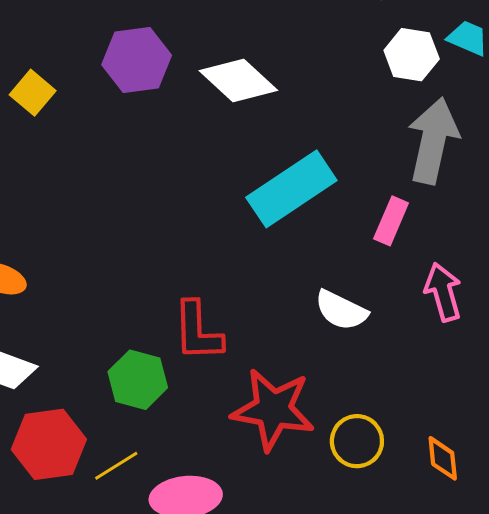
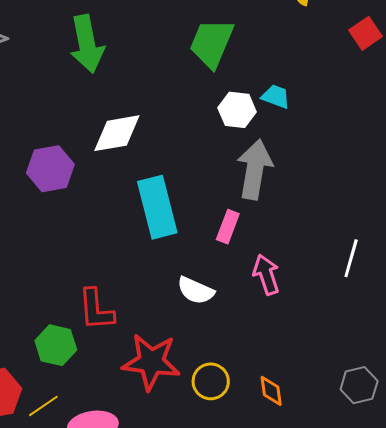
purple hexagon: (137, 60) -> (50, 169), moved
white diamond: (238, 80) -> (117, 133), turned -50
cyan rectangle: (291, 189) -> (157, 207), turned -68

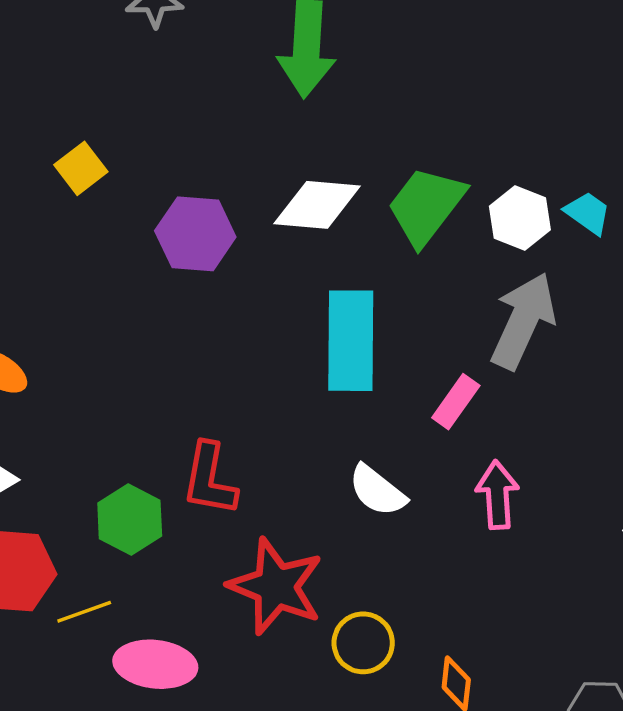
green trapezoid: (212, 43) -> (426, 206), moved

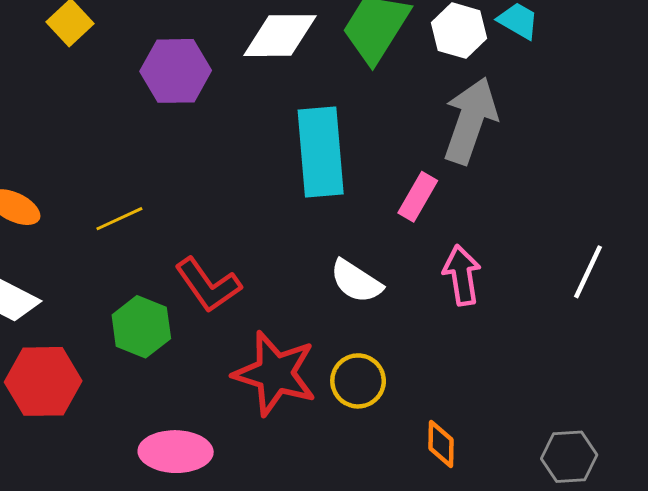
red L-shape: (209, 479) -> (208, 285), turned -40
yellow line: (84, 612) -> (119, 219), moved
yellow circle: (363, 643) -> (358, 381), moved

